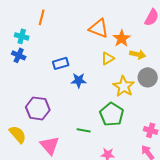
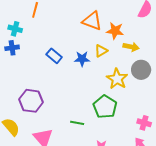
orange star: (122, 38) -> (115, 31), turned -30
blue cross: (19, 55) -> (12, 48), turned -32
blue rectangle: (61, 63) -> (54, 56), turned 56
blue star: (79, 80) -> (82, 59), moved

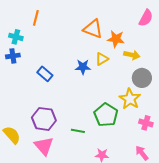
blue rectangle: (54, 56) -> (45, 74), moved
yellow star: (117, 79) -> (130, 99), moved
purple hexagon: (31, 101) -> (44, 119), moved
pink cross: (144, 123) -> (146, 123), moved

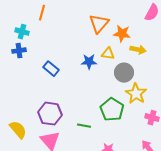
orange triangle: (93, 29) -> (99, 24), turned 50
yellow triangle: (102, 59) -> (108, 54), turned 40
gray circle: (142, 78) -> (124, 73), moved

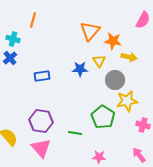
blue cross: (19, 51) -> (10, 58), turned -32
yellow triangle: (108, 54) -> (99, 61), turned 48
blue rectangle: (51, 69) -> (42, 76), turned -49
yellow star: (136, 94) -> (127, 101), turned 30

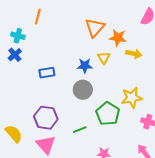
gray circle: (115, 80) -> (83, 90), moved
green line: (75, 133) -> (80, 130), turned -32

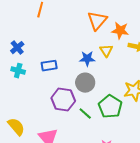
cyan cross: (18, 36) -> (18, 71), moved
purple hexagon: (46, 118) -> (63, 100), moved
green line: (80, 130) -> (85, 114), moved, turned 64

